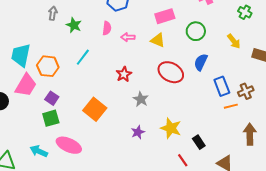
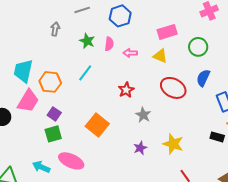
green star: (74, 25) -> (87, 41), moved
black rectangle: (199, 142) -> (217, 137), moved, turned -40

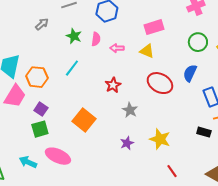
gray arrow: (55, 29) -> (42, 24), turned 40
green circle: (198, 47) -> (198, 42), moved

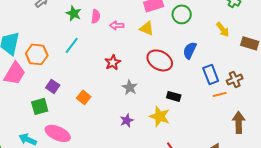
green circle: (198, 42) -> (182, 14), moved
purple square: (41, 109) -> (53, 86), moved
orange square: (84, 120) -> (84, 97), size x0.6
black rectangle: (204, 132) -> (174, 96), moved

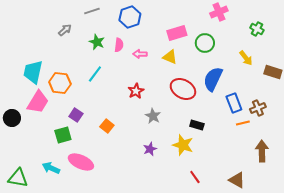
blue semicircle: (190, 50) -> (213, 79), size x1.4

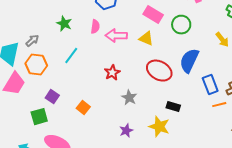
gray arrow: (65, 30) -> (32, 41), moved
pink rectangle: (177, 33) -> (153, 15), turned 48
green star: (97, 42) -> (64, 24), moved
pink arrow: (140, 54) -> (116, 36), size x1.5

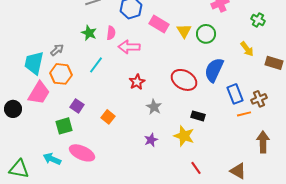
pink rectangle: (153, 15) -> (159, 24), moved
pink semicircle: (95, 27) -> (111, 33), moved
pink arrow: (116, 36) -> (129, 47), moved
yellow triangle: (146, 39) -> (184, 31), moved, turned 35

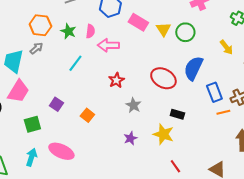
orange hexagon: (61, 74) -> (40, 25), moved
green square: (64, 126) -> (32, 124), moved
cyan arrow: (52, 159) -> (31, 157), turned 84

